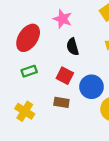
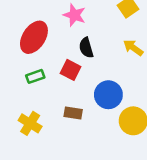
red square: (65, 76) -> (71, 70), moved

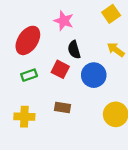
blue circle: (108, 95) -> (94, 75), moved
yellow cross: (30, 123) -> (24, 117), turned -30

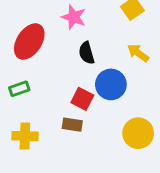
red square: (60, 69) -> (82, 99), moved
green rectangle: (29, 75) -> (19, 89), moved

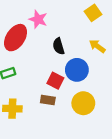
pink star: (74, 17) -> (38, 19), moved
yellow circle: (138, 133) -> (83, 103), moved

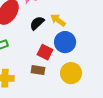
black semicircle: (59, 46) -> (37, 23), moved, turned 63
yellow arrow: (97, 46) -> (58, 20), moved

